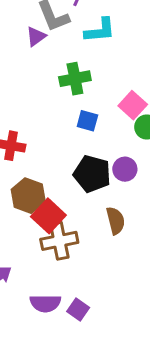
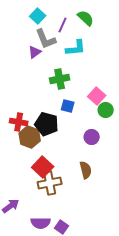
black pentagon: (92, 174) -> (47, 124), moved
brown hexagon: (28, 196) -> (30, 137), moved

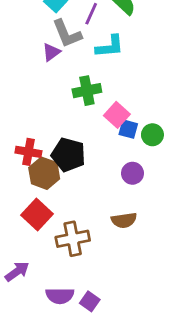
pink square: (97, 96) -> (117, 115), moved
blue square: (68, 106) -> (128, 129), moved
red square: (43, 167) -> (37, 215), moved
brown semicircle: (86, 170) -> (124, 220), turned 96

